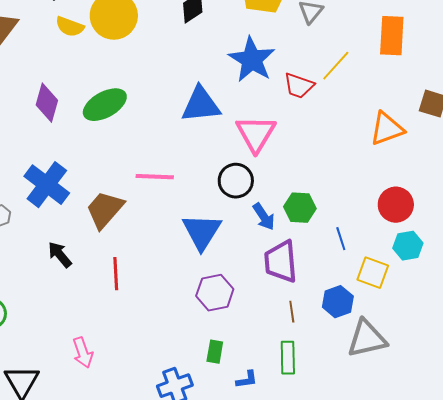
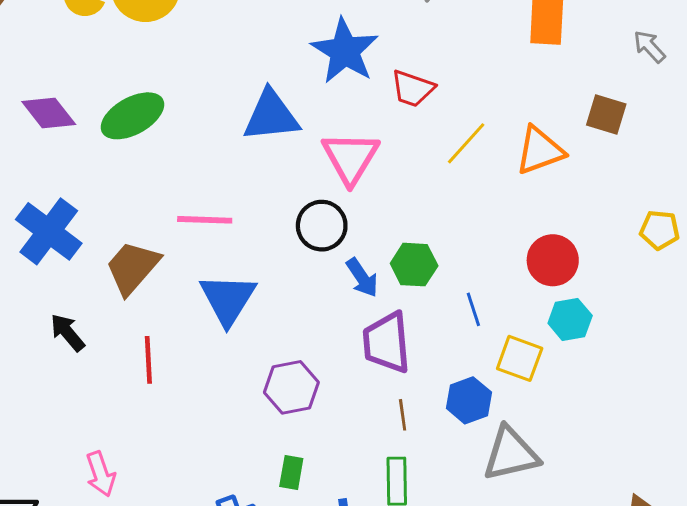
yellow line: (336, 66) -> (466, 143), moved
purple diamond: (47, 103) -> (49, 113), turned -54
blue triangle: (202, 232) -> (228, 299), moved

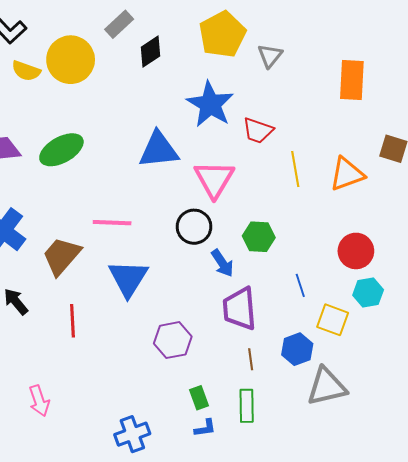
yellow line: (466, 143) -> (295, 169), turned -52
green hexagon: (414, 265) -> (259, 237), moved
green rectangle: (291, 473) -> (199, 398), moved, turned -30

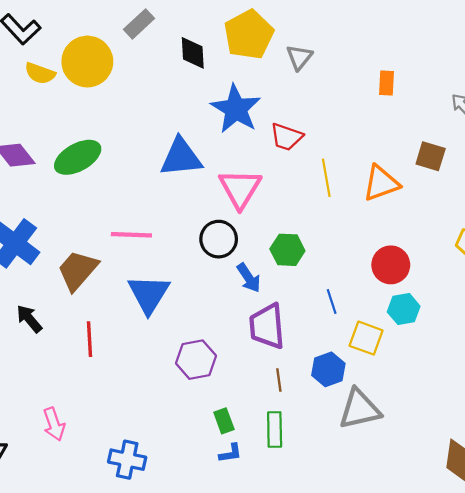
black diamond: (150, 52) -> (193, 53), moved, turned -60
orange rectangle: (352, 80) -> (386, 83), size x0.6
blue cross: (132, 434) -> (127, 460), moved, turned 32

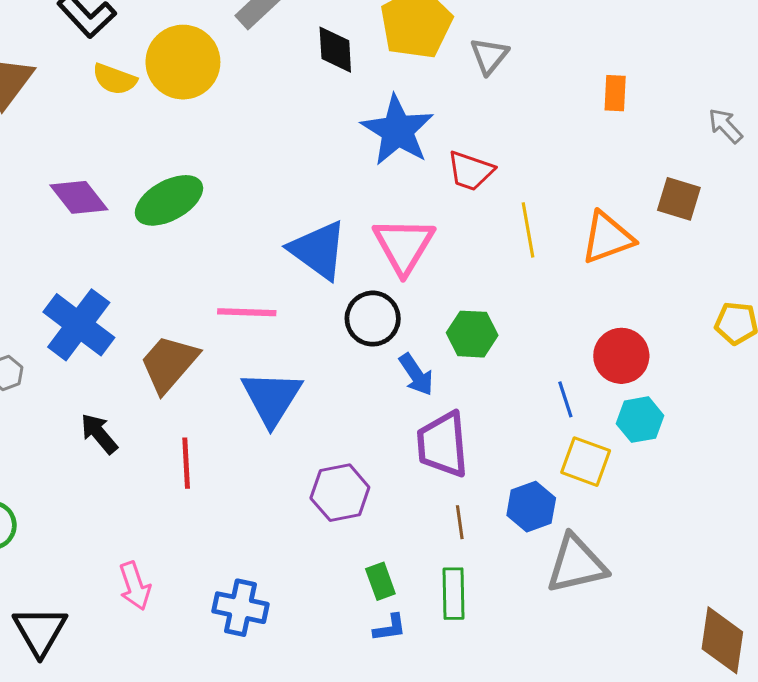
blue triangle: (181, 157) -> (318, 250), moved, turned 42
blue line: (332, 301) -> (565, 399), moved
blue cross: (127, 460) -> (240, 608), moved

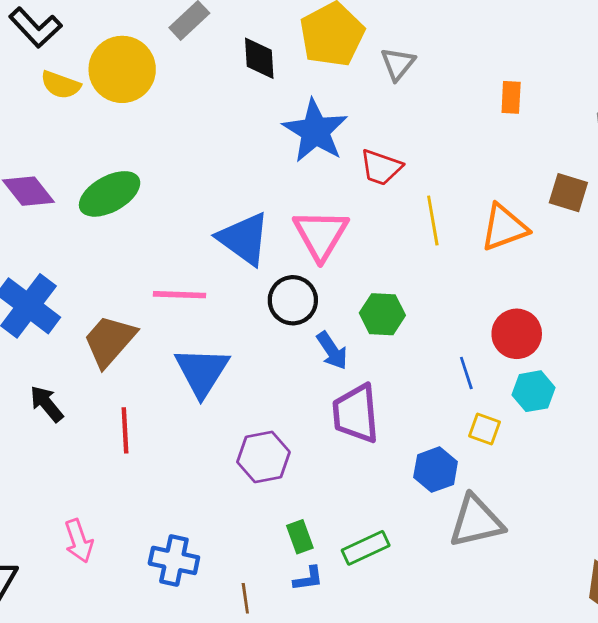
yellow square: (586, 462) -> (485, 429), size x0.7
brown line: (460, 522) -> (245, 598), moved
green rectangle: (453, 594) -> (366, 548), turned 66

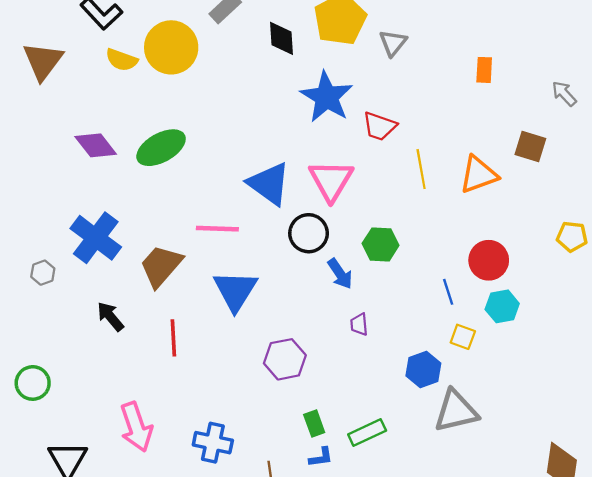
purple trapezoid: (356, 414) -> (359, 324), size x0.5
pink arrow: (79, 541) -> (136, 427), size x1.4

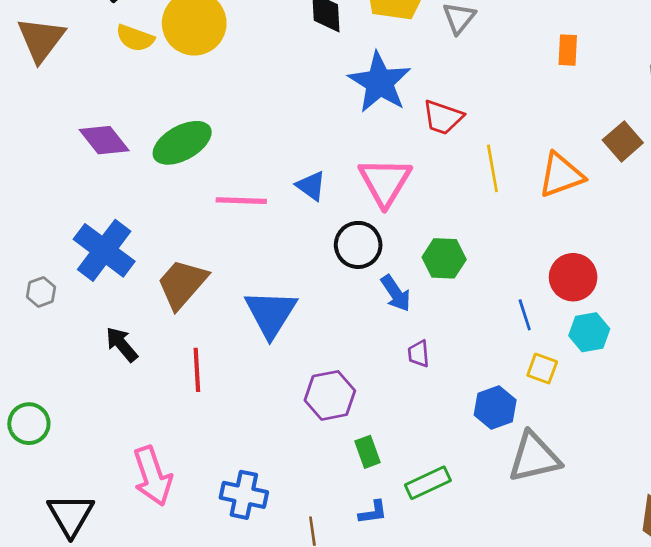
brown square: (530, 147) -> (623, 141), turned 32
blue triangle: (269, 184) -> (311, 186), size x0.6
pink line: (217, 229) -> (241, 201), moved
green rectangle: (314, 424) -> (368, 452), moved

